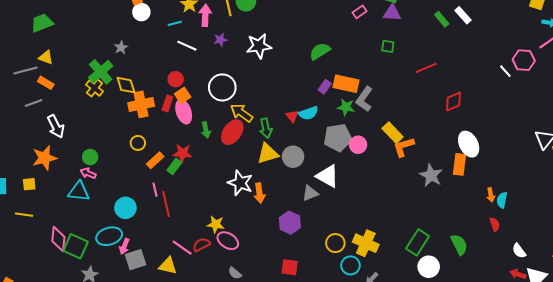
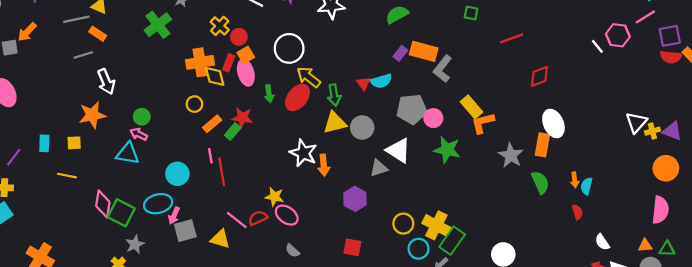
yellow diamond: (126, 85) -> (215, 76), moved
yellow cross: (94, 88) -> (220, 26), moved
green star: (346, 107) -> (447, 150), moved, size x1.4
green rectangle: (418, 242) -> (452, 241), moved
green semicircle: (459, 245) -> (540, 182), moved

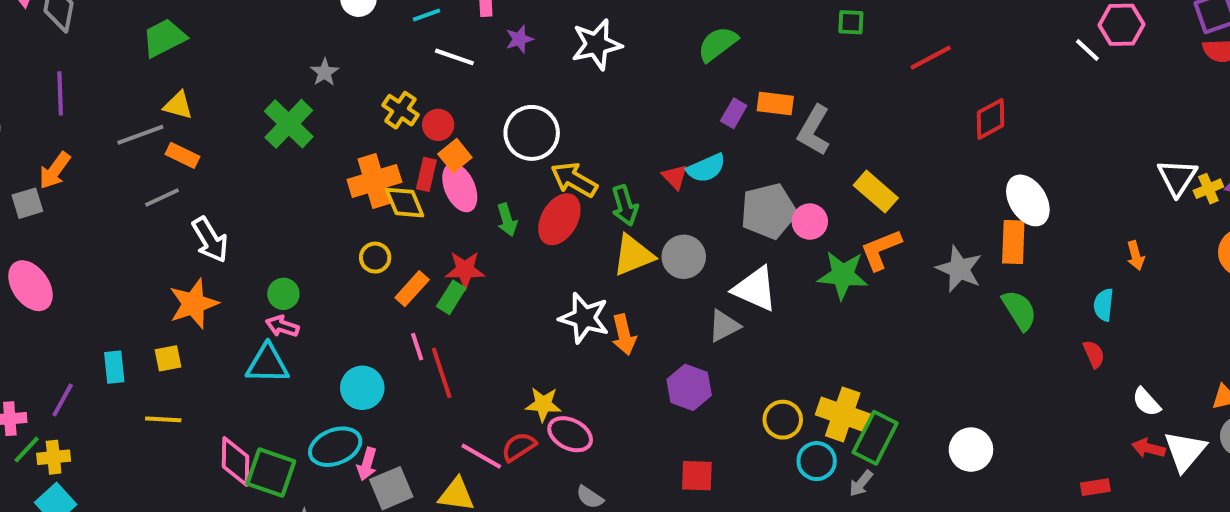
orange rectangle: (424, 51) -> (775, 104), size x0.7
orange L-shape: (483, 123) -> (881, 250), moved
orange arrow: (575, 180) -> (1136, 256), moved

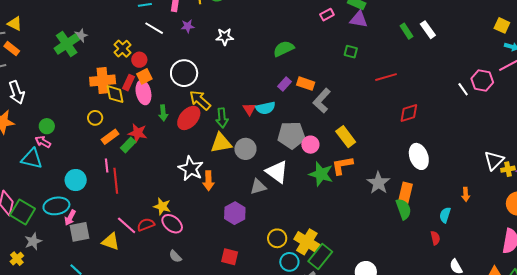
white star: (597, 44) -> (225, 37), size x0.7
gray star: (325, 72) -> (81, 36), moved
orange rectangle: (1013, 242) -> (405, 193), moved

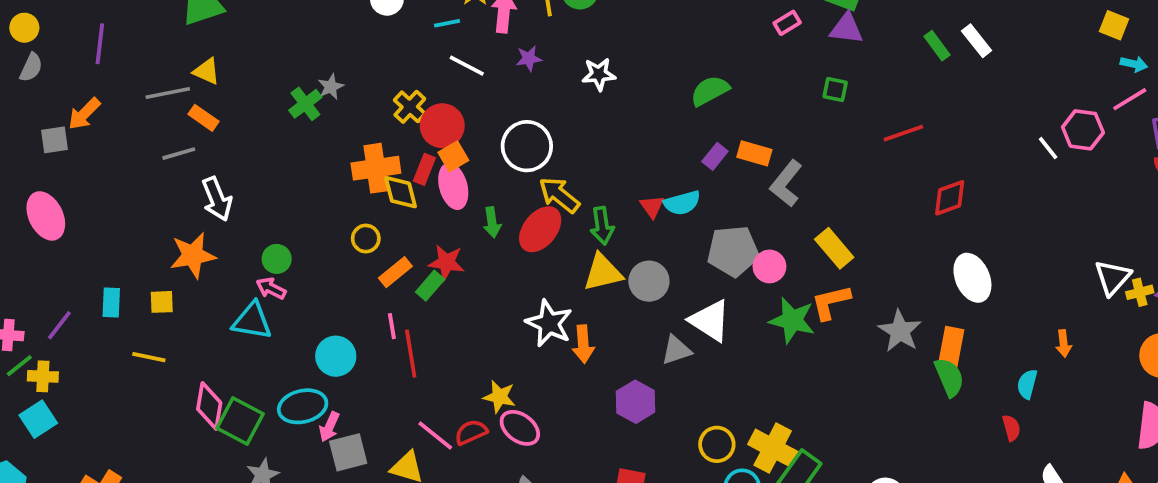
green cross: (67, 44) -> (305, 104), size x0.7
red circle: (139, 60) -> (442, 126), size x1.5

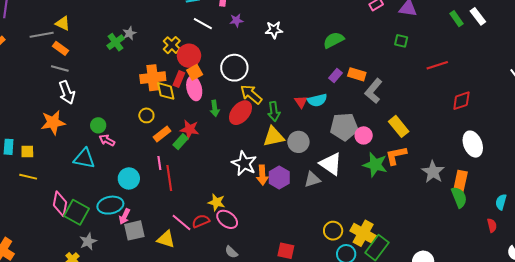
gray line: (179, 154) -> (60, 69), moved, turned 30
pink arrow: (271, 288) -> (107, 140), moved
yellow square: (162, 302) -> (27, 151), moved
purple hexagon: (636, 402) -> (279, 178), moved

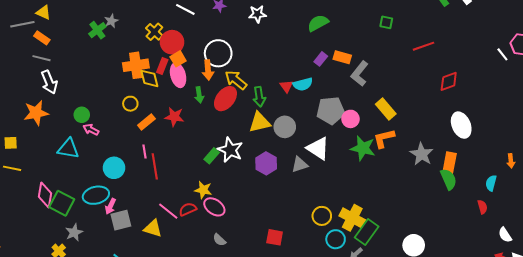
green rectangle: (180, 142) -> (212, 156), moved
orange arrow: (262, 175) -> (208, 70), moved

